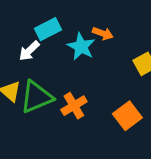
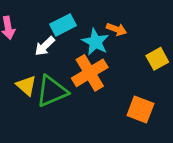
orange cross: (74, 106) -> (90, 73), moved, size x1.4
orange square: (127, 116) -> (140, 109), turned -32

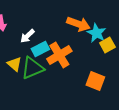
cyan rectangle: (63, 25) -> (40, 49), moved
orange arrow: (116, 29) -> (78, 24), size x1.6
cyan star: (95, 42) -> (96, 33), moved

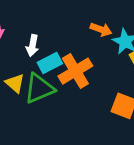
orange arrow: (78, 24) -> (101, 29), size x0.7
white arrow: (27, 36) -> (32, 46), turned -35

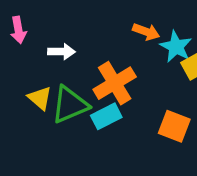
white arrow: (32, 46) -> (61, 52), turned -100
cyan rectangle: (50, 63) -> (106, 116), moved

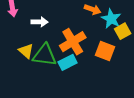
green triangle: (70, 105) -> (45, 55), turned 30
orange square: (174, 126) -> (105, 51), moved

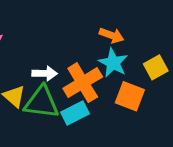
cyan star: (111, 19) -> (113, 63), moved
white arrow: (39, 22) -> (45, 73), moved

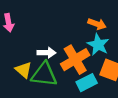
cyan rectangle: (75, 113) -> (87, 83), moved

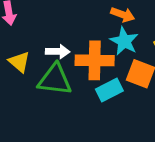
orange cross: (75, 60) -> (95, 60), turned 32
yellow triangle: (23, 70) -> (19, 62), moved

